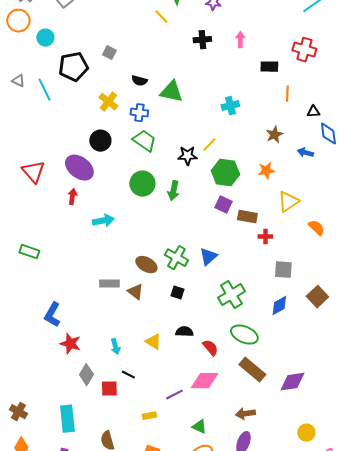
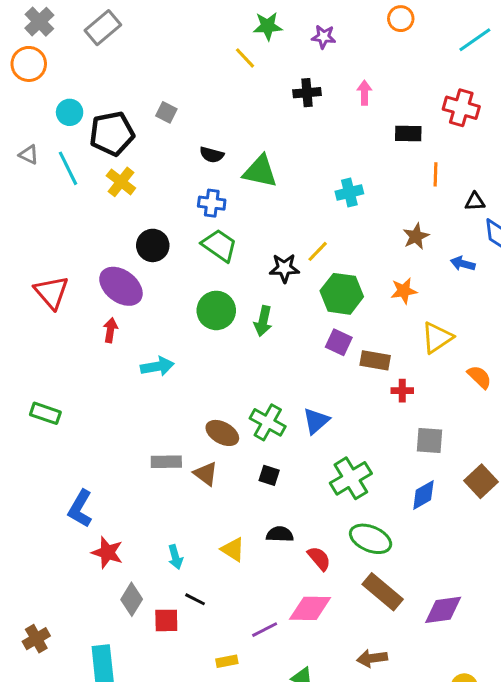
cyan circle: (45, 38) -> (70, 112), moved
yellow cross: (108, 102) -> (121, 182), moved
brown cross: (18, 412) -> (36, 639), moved, turned 30

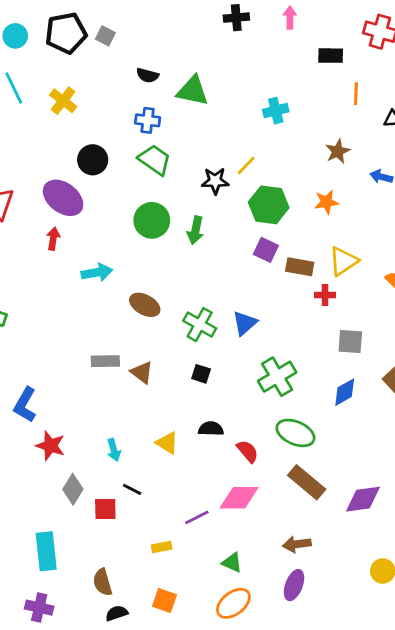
black pentagon: (112, 134) -> (66, 33), moved
yellow triangle: (437, 338) -> (343, 261), moved
brown ellipse: (222, 433) -> (145, 305), moved

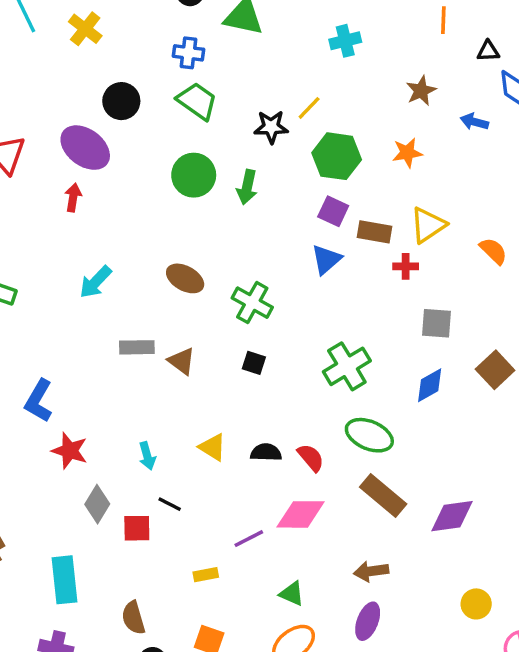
cyan arrow: (97, 272) -> (96, 282), moved, turned 144
blue triangle: (245, 323) -> (326, 260), moved
black semicircle: (211, 429) -> (266, 452), moved

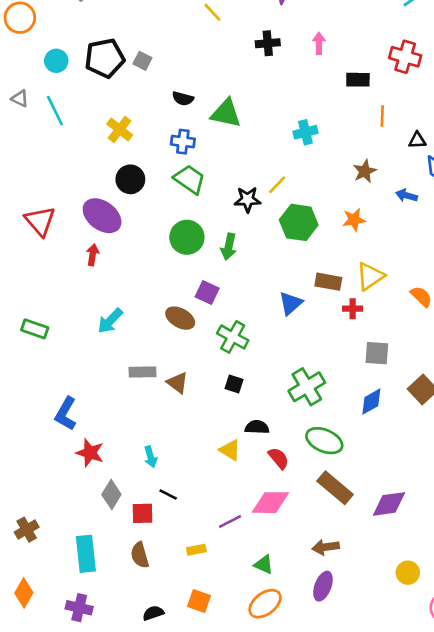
yellow cross: (85, 29) -> (120, 129), moved
purple square: (333, 211) -> (207, 292), moved
yellow triangle: (213, 447) -> (230, 450), moved
black semicircle: (266, 452) -> (257, 427), moved
brown semicircle: (133, 618) -> (140, 555), moved

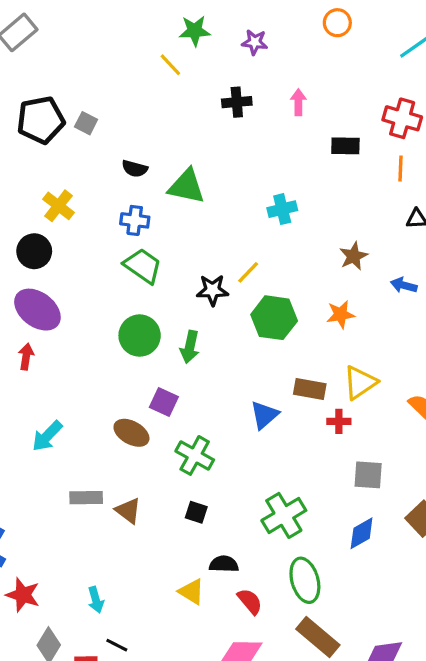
orange line: (382, 116) -> (401, 169), moved
black circle: (130, 179) -> (34, 251), moved
green ellipse: (324, 441) -> (305, 580), turned 51

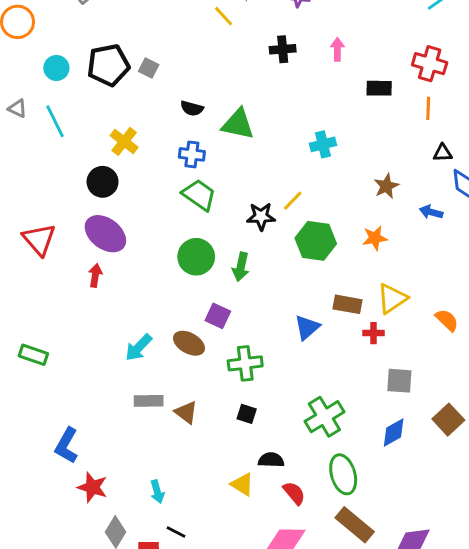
cyan arrow: (47, 436) -> (139, 348), moved
green cross: (195, 455) -> (245, 363), turned -36

